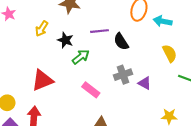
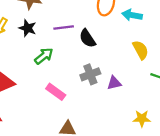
black star: (65, 40) -> (28, 28), moved
purple triangle: (145, 83) -> (114, 83), turned -40

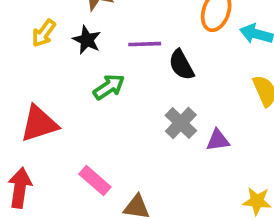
gray cross: (90, 74) -> (181, 123), turned -30
pink rectangle: (56, 92) -> (95, 180), moved

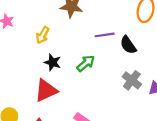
black star: (87, 40) -> (53, 62), moved

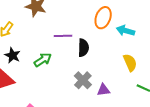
black semicircle: (128, 45) -> (83, 48), turned -150

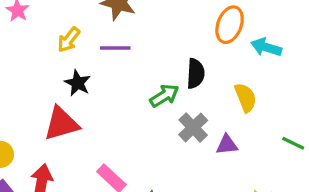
purple line: (63, 36) -> (115, 48), moved
green arrow: (43, 60) -> (164, 96), moved
yellow semicircle: (130, 63) -> (246, 98), moved

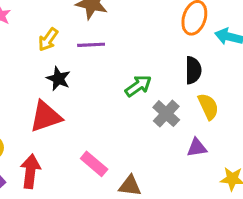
black semicircle: (196, 74) -> (193, 70), moved
yellow semicircle: (246, 98) -> (208, 107), moved
purple triangle: (227, 145) -> (197, 148), moved

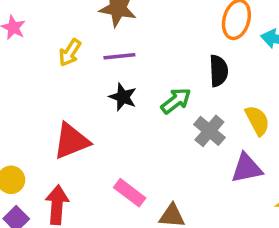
black semicircle: (193, 70) -> (219, 71), moved
black star: (58, 79) -> (123, 97), moved
purple triangle: (197, 148) -> (247, 168), size x1.4

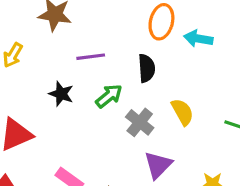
purple line: (119, 56) -> (91, 57), moved
purple triangle: (247, 168) -> (158, 165), moved, turned -32

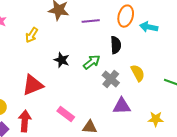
purple line: (91, 57) -> (91, 21), moved
purple triangle: (158, 165) -> (122, 106), turned 42

